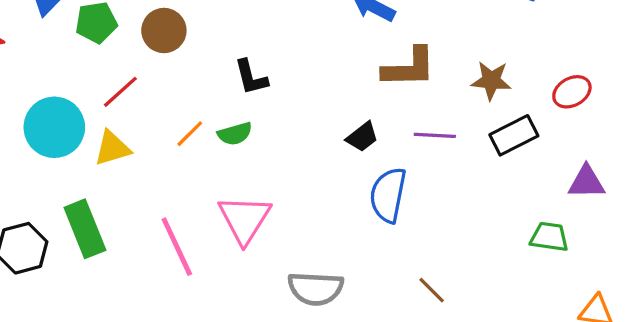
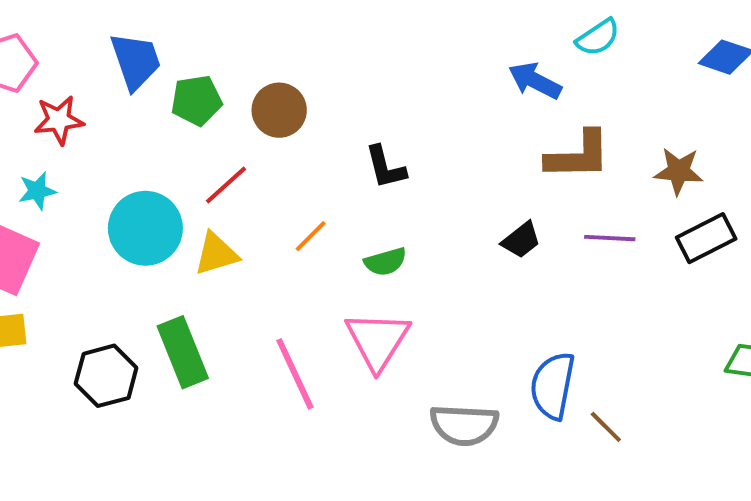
green semicircle: (235, 134) -> (385, 262), moved
blue semicircle: (388, 195) -> (553, 386), moved

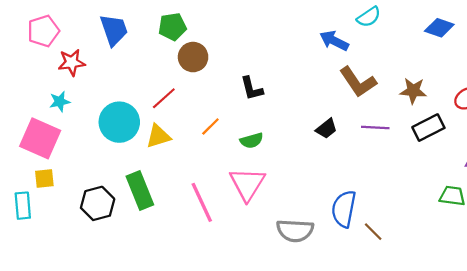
green pentagon: (197, 100) -> (172, 27), moved
brown L-shape: (578, 155) -> (358, 82), turned 57

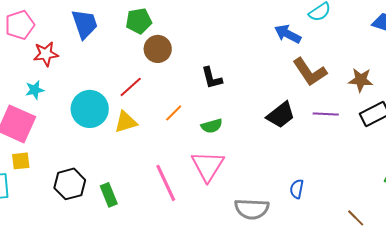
black trapezoid: (326, 129) -> (281, 115), size x1.4
green rectangle: (140, 190) -> (109, 195), moved, size x0.7
blue semicircle: (344, 209) -> (297, 189), size x0.6
brown line: (373, 232) -> (356, 218), moved

